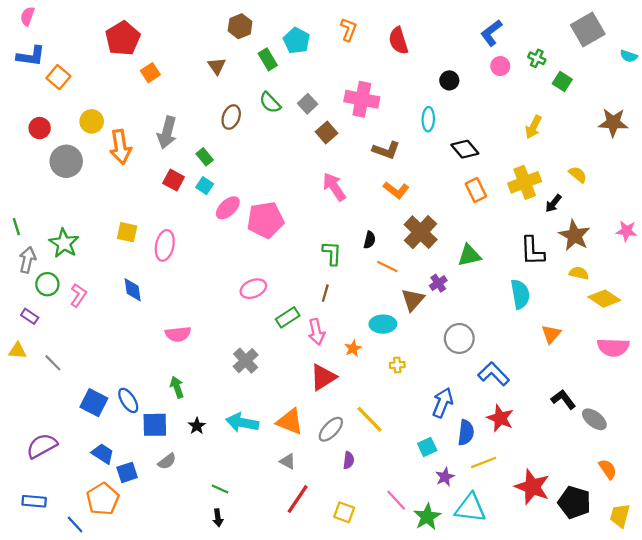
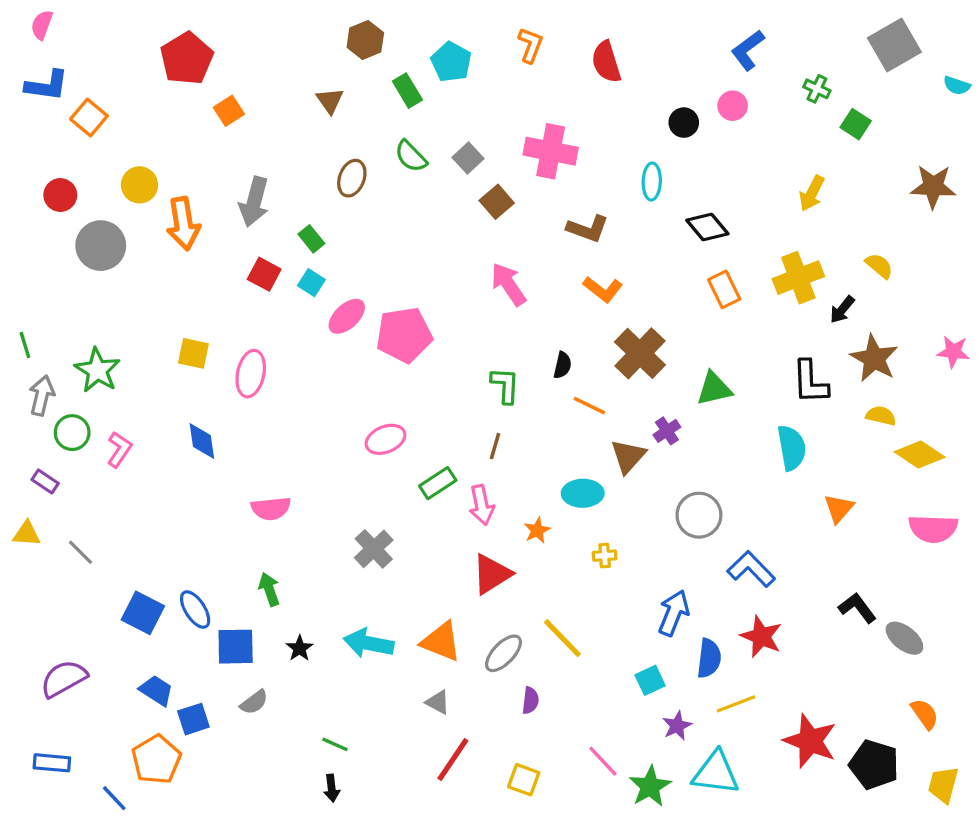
pink circle: (500, 66) -> (733, 106), moved

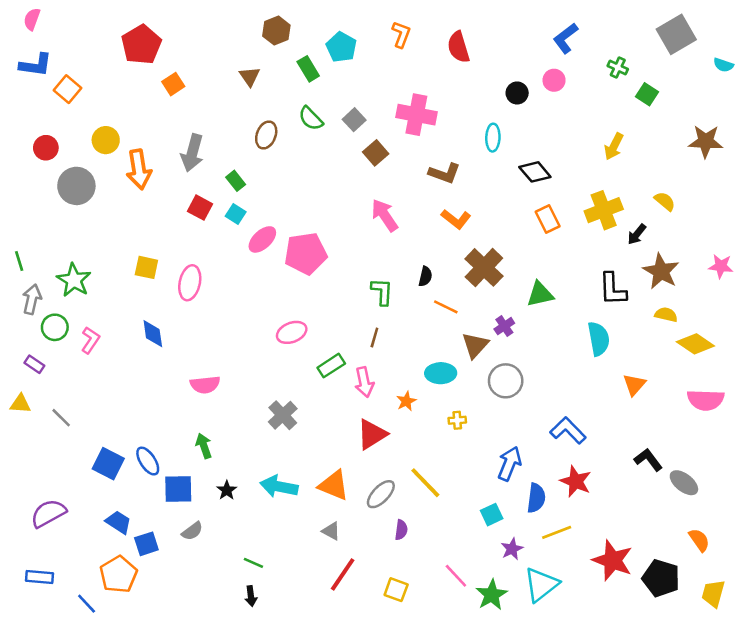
gray circle: (699, 515) -> (506, 381), moved
cyan triangle: (716, 773) -> (541, 585), turned -45

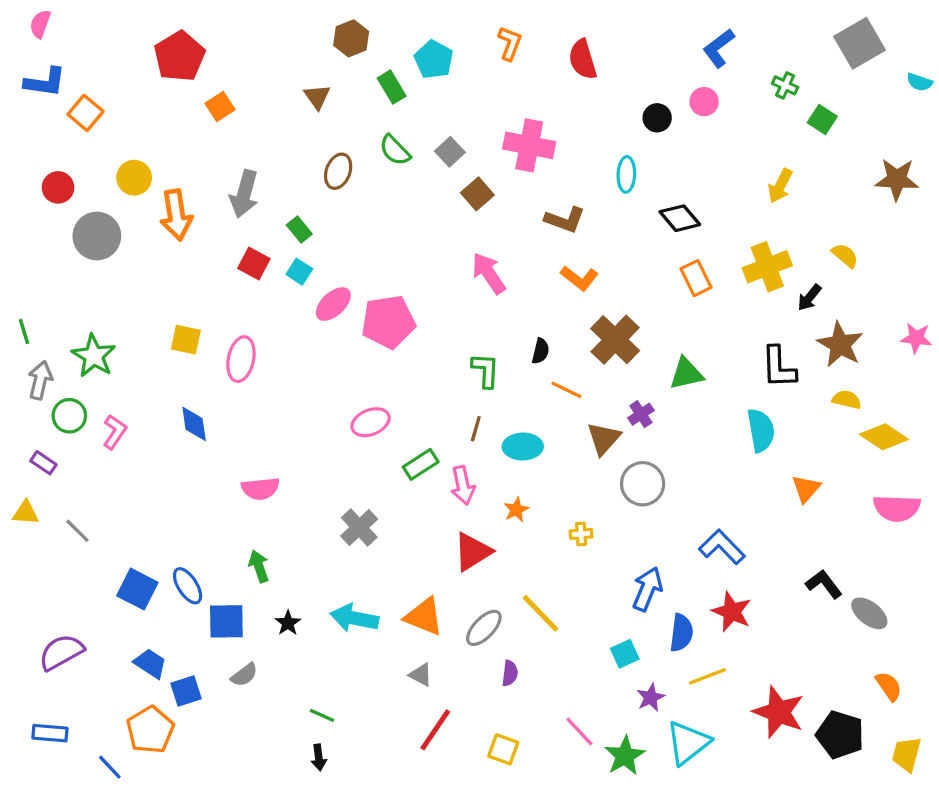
cyan ellipse: (441, 373) -> (523, 447), moved

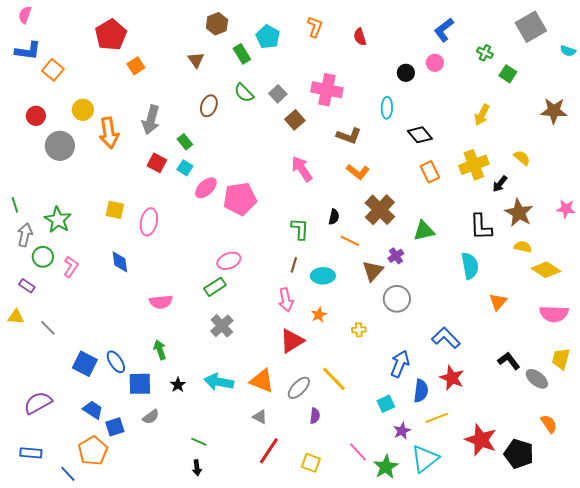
red semicircle: (583, 59) -> (360, 37), size x0.7
green rectangle: (421, 464) -> (215, 287), moved
yellow trapezoid: (907, 754) -> (561, 359), moved

